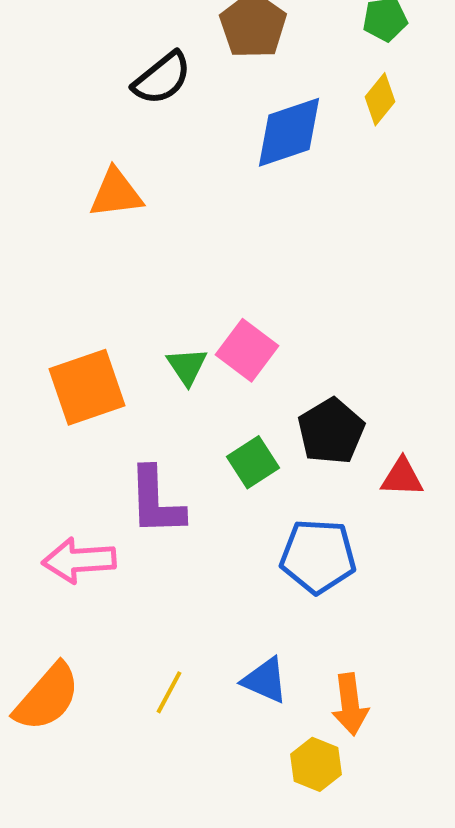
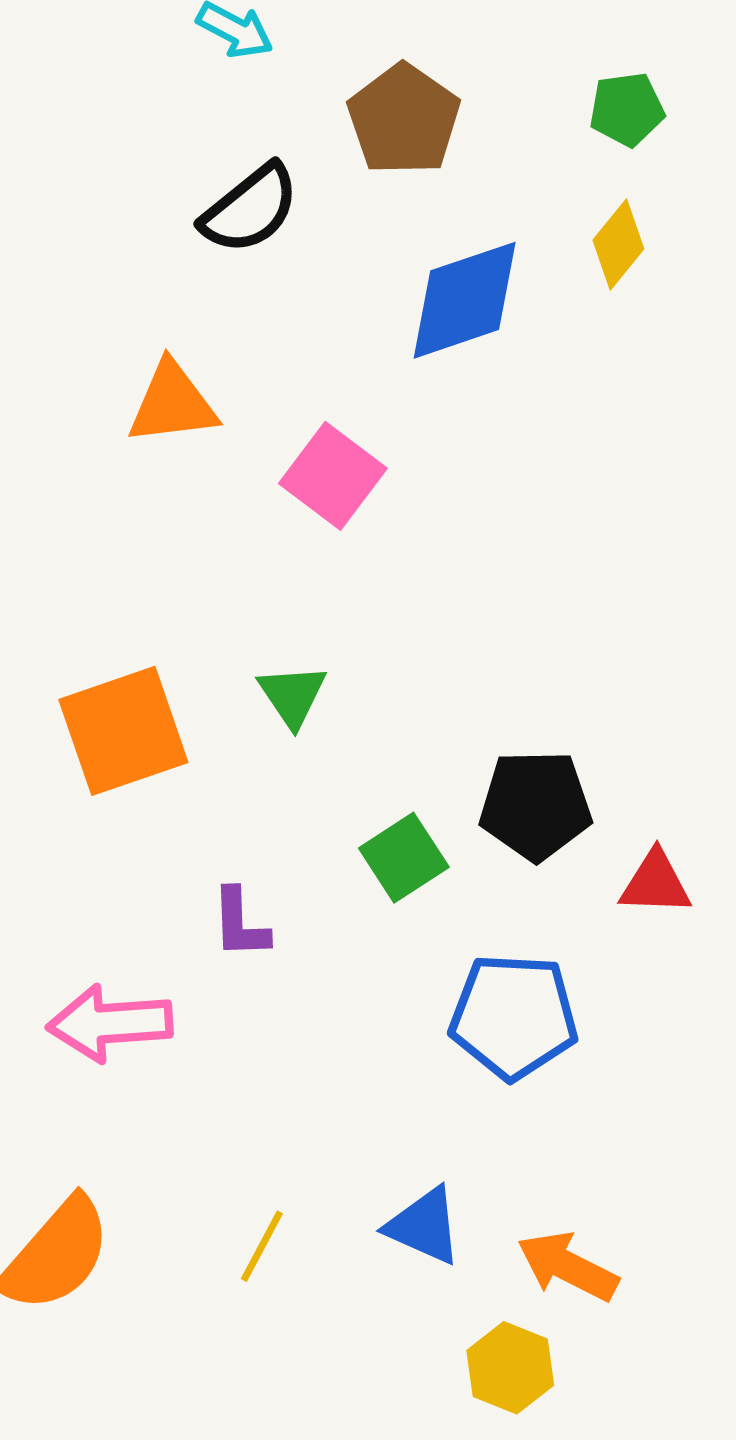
pink square: (247, 350) -> (333, 476), moved
black pentagon: (331, 431) -> (536, 805), turned 30
purple L-shape: (156, 501) -> (240, 924), size x0.6
orange arrow: (350, 704) -> (568, 1266), turned 124

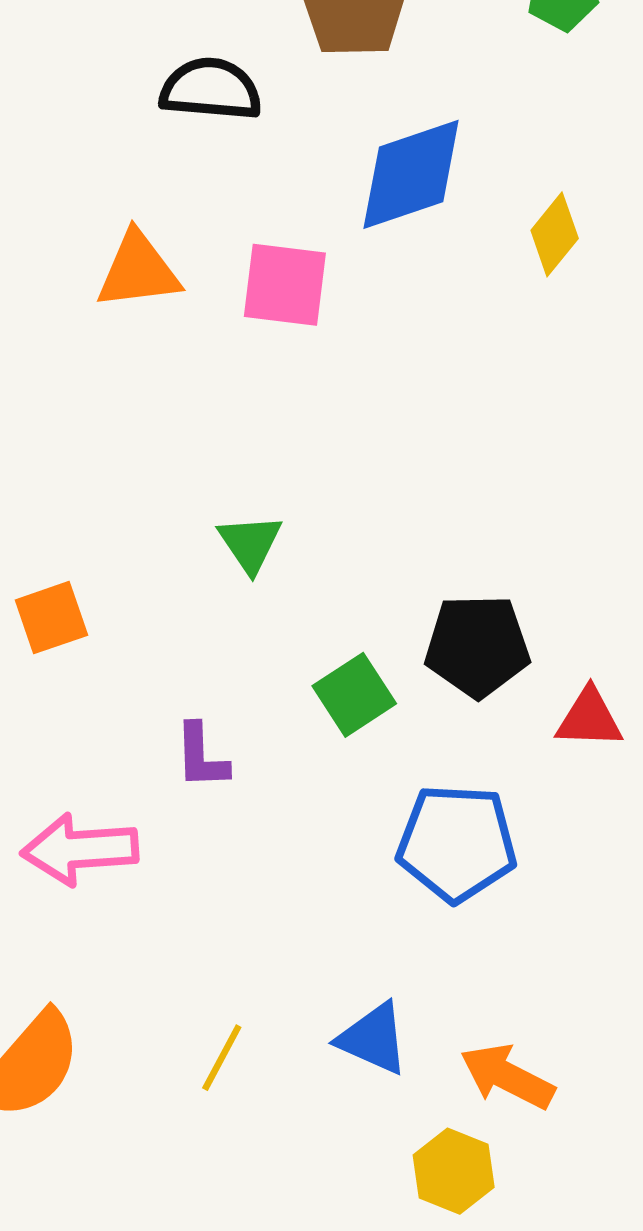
black semicircle: (250, 209) -> (211, 89), turned -136
yellow diamond: (618, 244) -> (555, 234), moved
pink square: (333, 476) -> (285, 285), moved, turned -30
orange square: (123, 731) -> (51, 618), moved, size x0.6

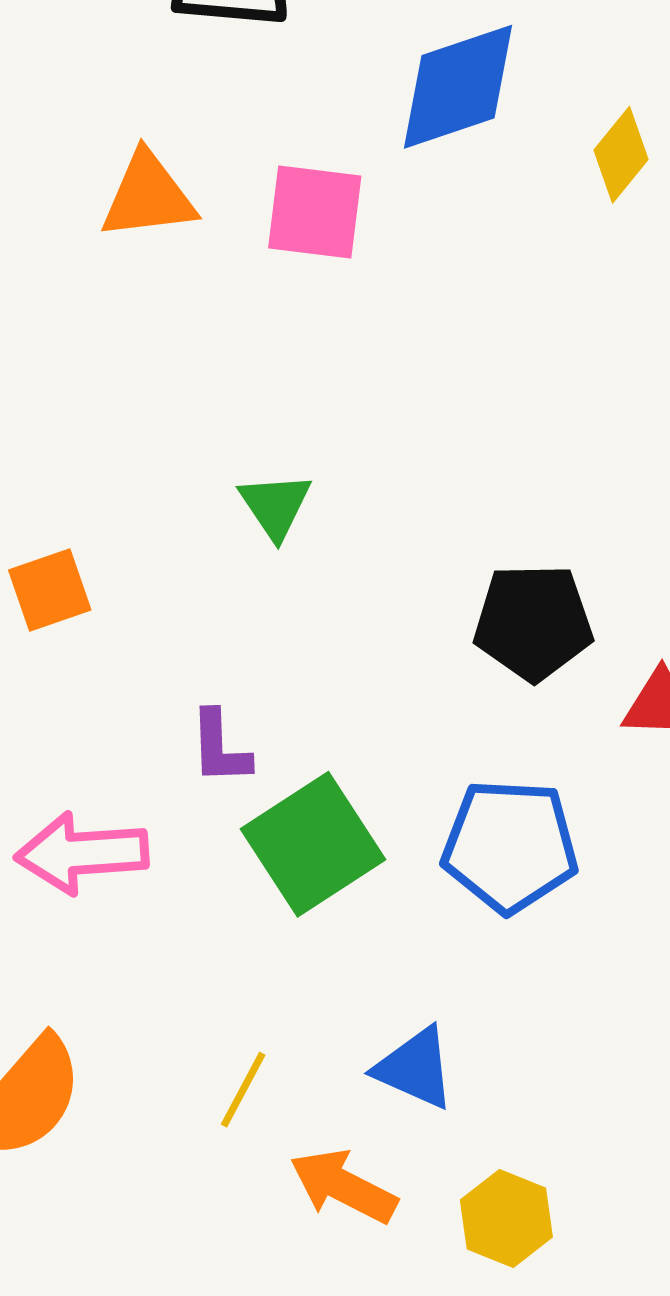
green square: (354, 695) -> (313, 844), moved, size x1.5
orange arrow: (507, 1076) -> (343, 1186), moved

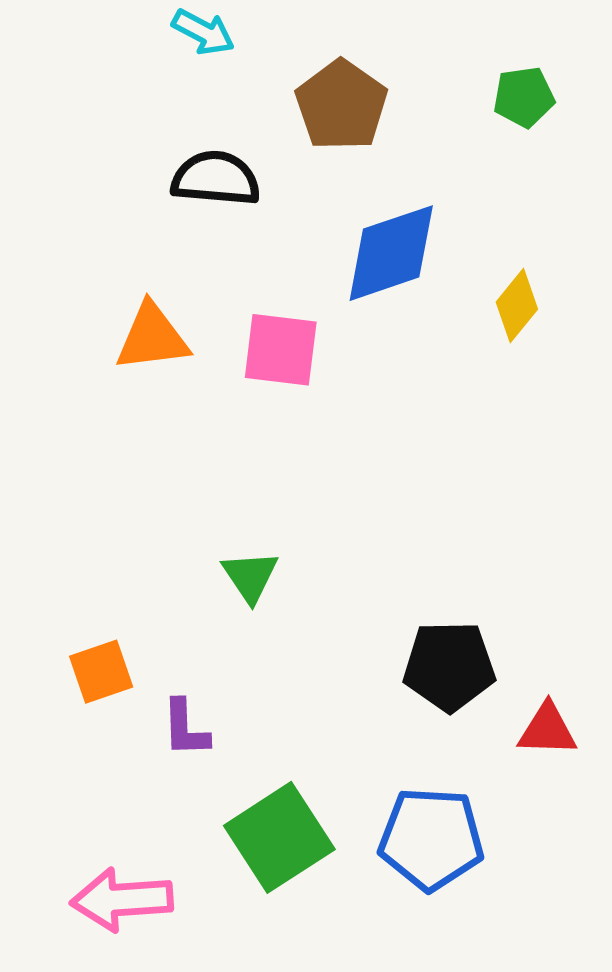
orange square: (50, 590) -> (101, 672), moved
purple L-shape: (220, 748) -> (185, 728), moved
pink arrow: (82, 853) -> (122, 900), moved

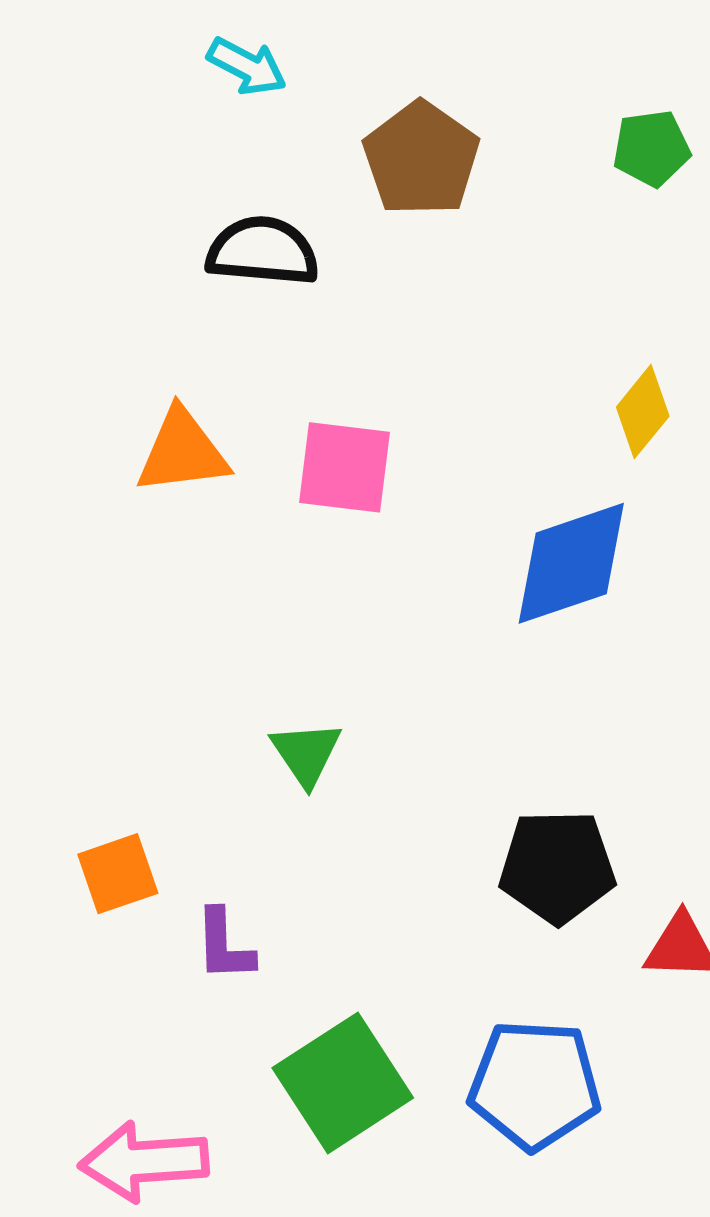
blue diamond: (391, 253) -> (571, 563), moved

